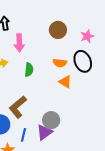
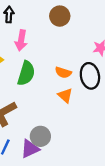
brown circle: (58, 30) -> (60, 16), moved
green semicircle: (29, 70) -> (26, 73), size x1.5

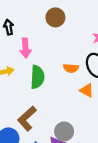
orange triangle: (65, 95) -> (87, 90), moved

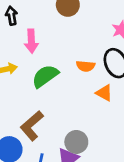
green semicircle: (37, 77) -> (45, 76), turned -130

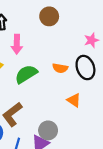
orange triangle: (104, 93) -> (74, 100), moved

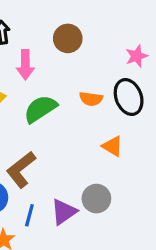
brown circle: (49, 16) -> (68, 38), moved
gray circle: (48, 130) -> (96, 199), moved

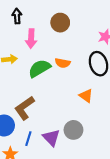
orange semicircle: (91, 99) -> (63, 63), moved
purple triangle: (64, 212) -> (51, 138), turned -42

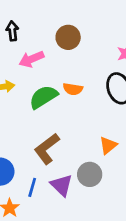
pink arrow: (31, 39) -> (31, 59), turned 66
orange triangle: (86, 96) -> (108, 145), moved, turned 48
brown L-shape: (24, 108) -> (47, 149), moved

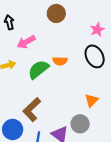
brown circle: (68, 37) -> (56, 13), moved
brown L-shape: (47, 149) -> (32, 109), moved

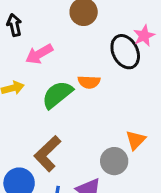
black ellipse: (95, 56) -> (125, 52), moved
gray circle: (80, 124) -> (114, 161), moved

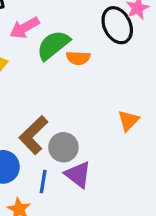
green semicircle: (57, 95) -> (53, 45), moved
gray circle: (114, 161) -> (63, 147), moved

